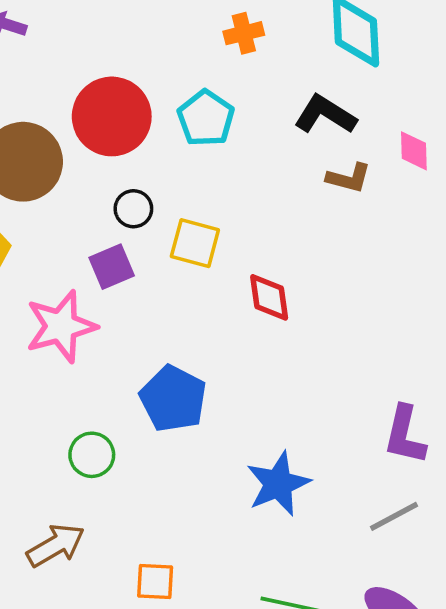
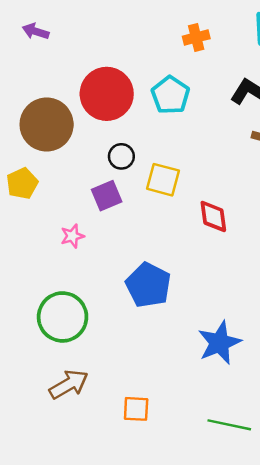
pink star: (61, 326) -> (72, 236), size x0.5
green circle: (92, 455) -> (63, 317), moved, size x1.6

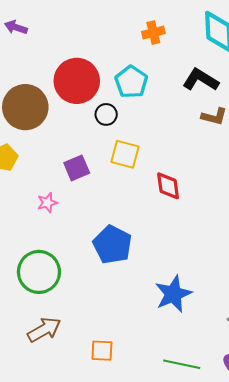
black circle: (121, 156) -> (106, 114), moved

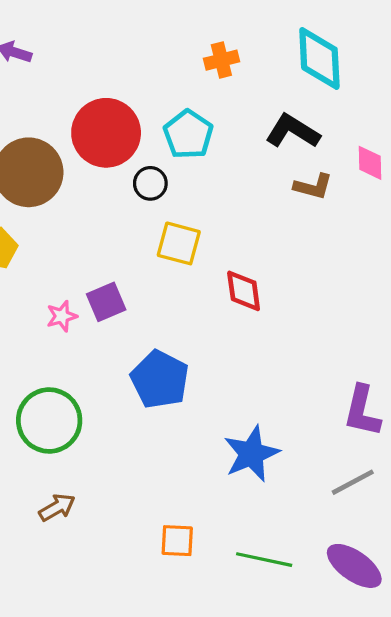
purple square: (77, 168) -> (106, 302), moved
brown arrow: (44, 330) -> (57, 507), size x0.7
orange square: (102, 351) -> (177, 541), moved

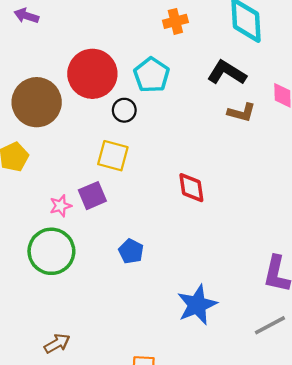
yellow square: (179, 243) -> (113, 156), moved
blue pentagon: (160, 379) -> (131, 251), size x0.6
green circle: (49, 420) -> (51, 251), moved

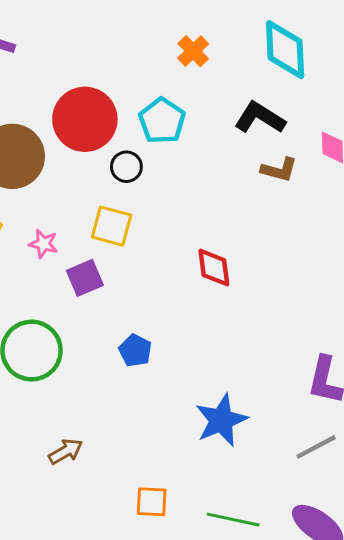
orange cross: (175, 21) -> (193, 51), turned -30
pink star: (61, 206) -> (43, 244), moved, turned 30
brown arrow: (57, 343) -> (66, 451), moved

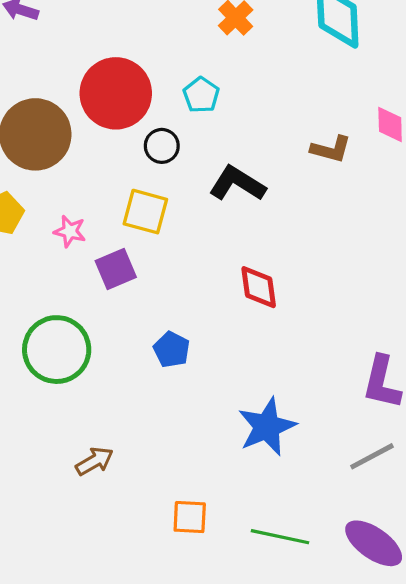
black L-shape: (260, 118) -> (237, 184), moved
cyan pentagon: (162, 121) -> (201, 95), size x0.7
red diamond: (214, 268) -> (259, 287), moved

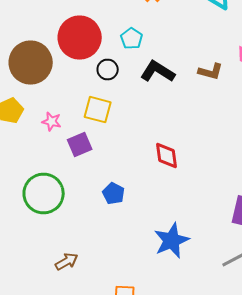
black L-shape: (237, 184) -> (158, 72), moved

